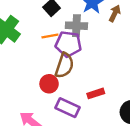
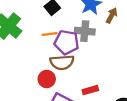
gray cross: (76, 26) -> (85, 31), moved
brown semicircle: (64, 65) -> (62, 62), turned 65

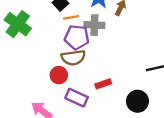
orange line: (50, 34) -> (71, 17), moved

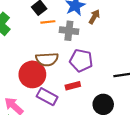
purple pentagon: (77, 37) -> (81, 61), moved
red circle: (59, 75) -> (32, 74), size x1.6

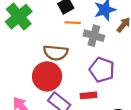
brown semicircle: (47, 59) -> (56, 53), moved

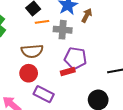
red circle: (47, 76) -> (29, 73), size x0.7
red rectangle: (89, 95) -> (68, 72), moved

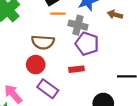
brown arrow: (87, 15) -> (115, 15), moved, turned -112
purple pentagon: (75, 58) -> (87, 44), moved

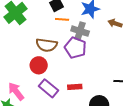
purple pentagon: (87, 44) -> (75, 48), moved
red rectangle: (76, 69) -> (75, 87), moved

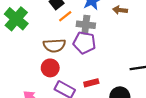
orange line: (62, 19) -> (65, 16), turned -32

